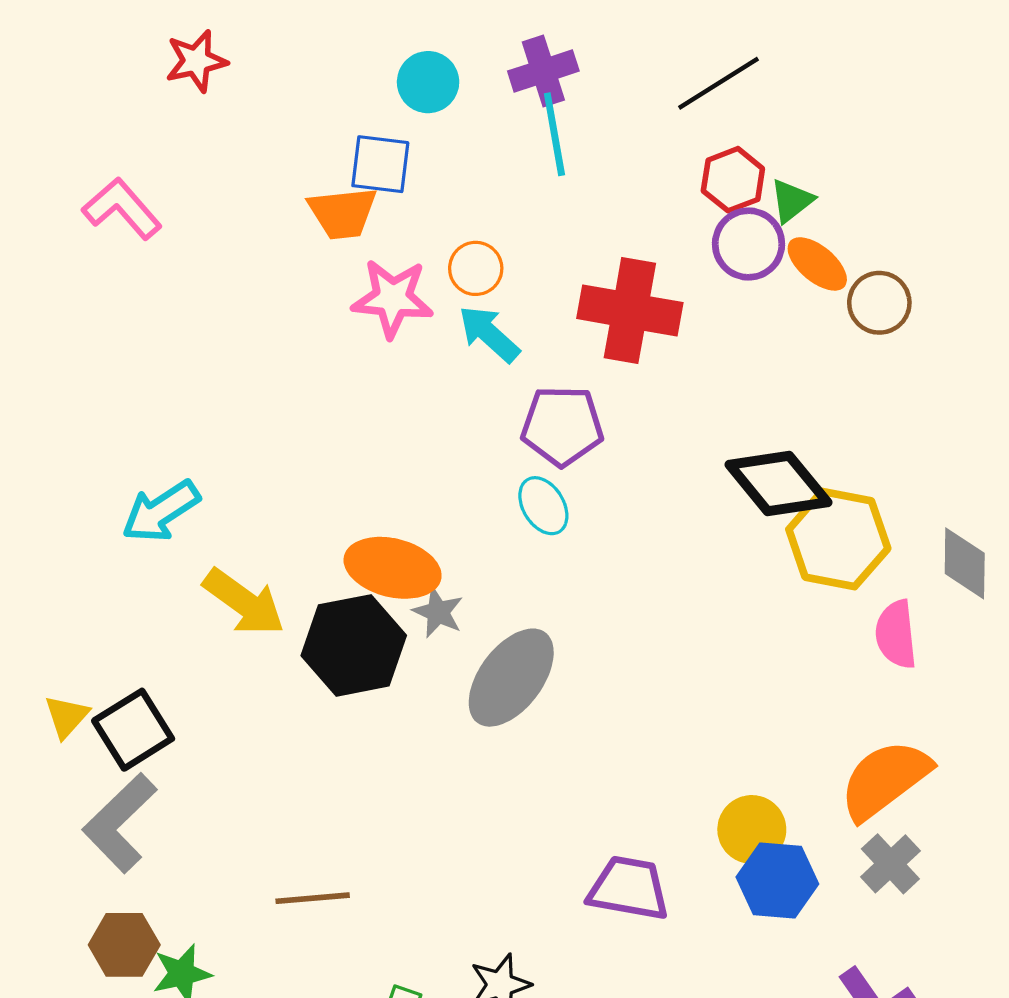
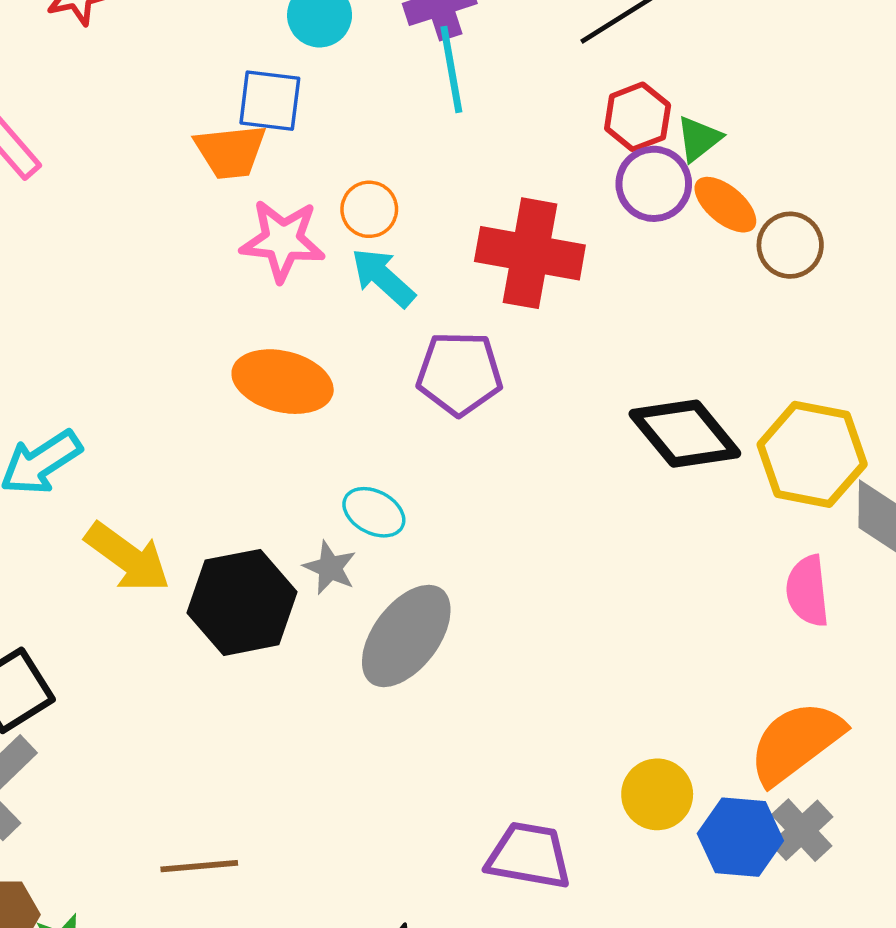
cyan ellipse: (543, 506) -> (374, 512), moved, turned -30
yellow hexagon: (838, 539) -> (812, 454), moved
orange ellipse: (393, 568) -> (283, 382), moved
blue hexagon: (777, 881) -> (740, 837), moved

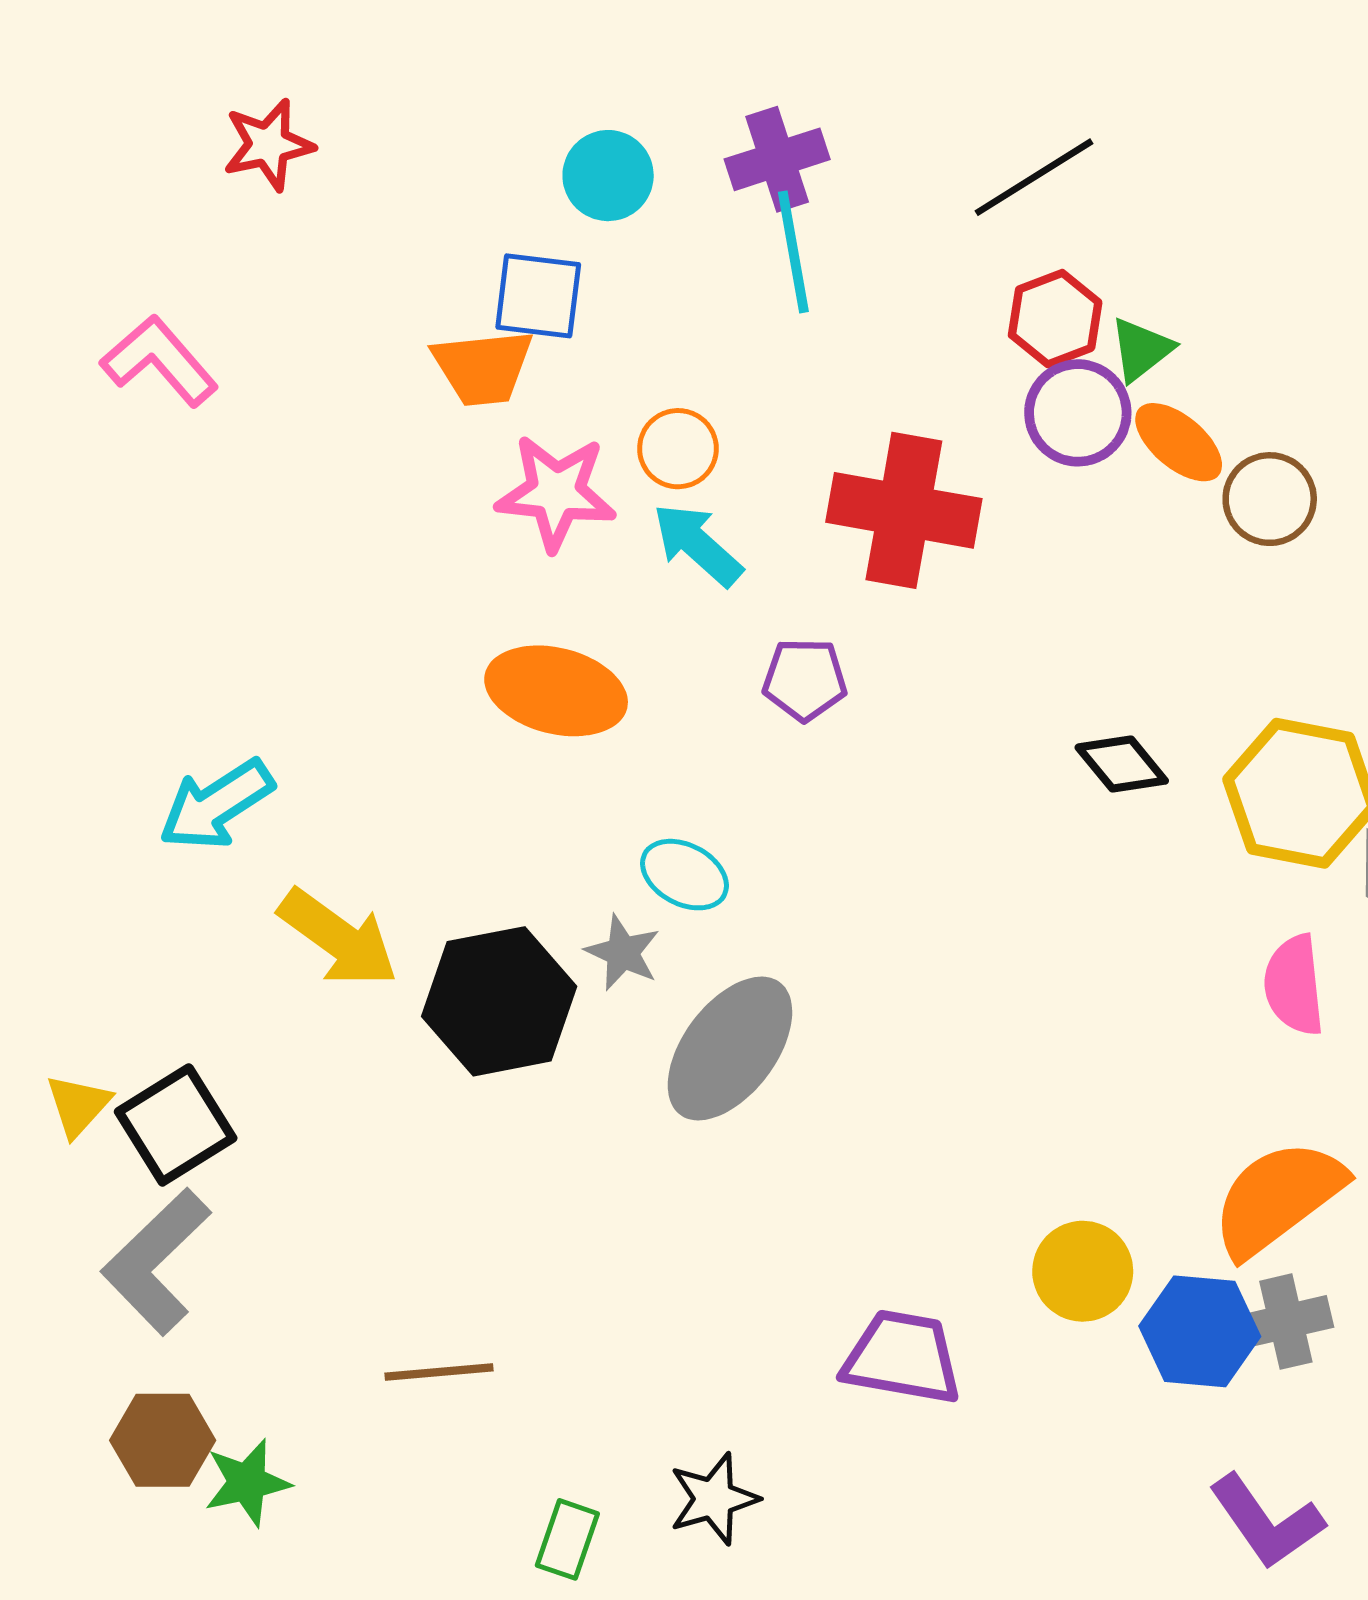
purple pentagon: (459, 373) -> (805, 679), size x0.7
black diamond: (685, 434) -> (1122, 764), size x0.6
gray cross: (802, 830) -> (1286, 1322), turned 30

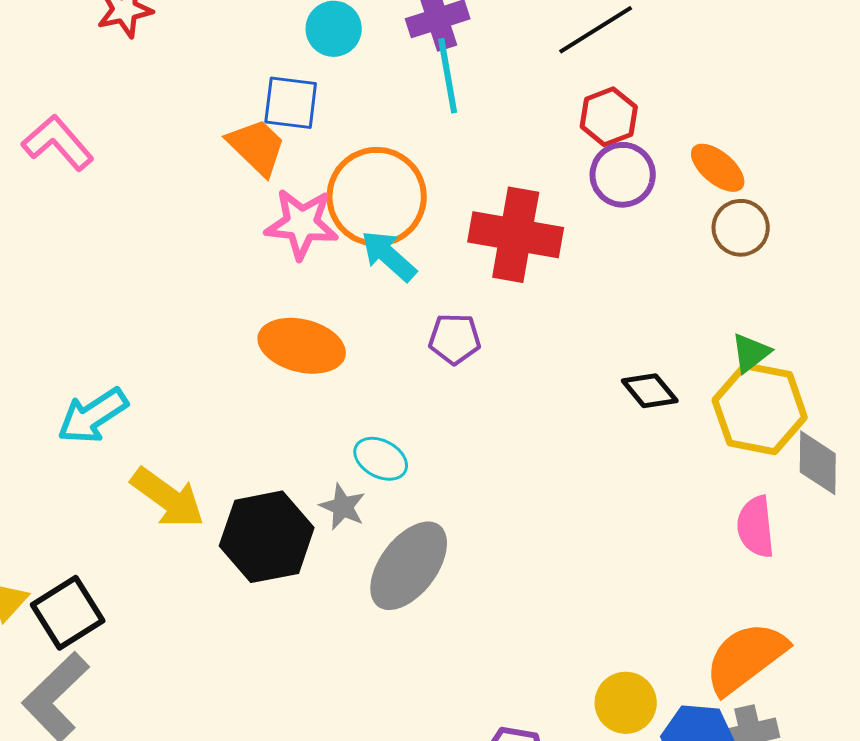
green triangle: (1141, 349) -> (751, 353), moved
orange trapezoid: (483, 367) -> (257, 147), turned -130
orange ellipse: (1179, 442) -> (718, 168), moved
orange circle: (678, 449) -> (377, 197), size x2.0

